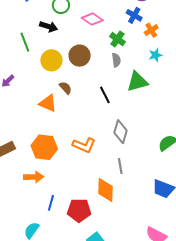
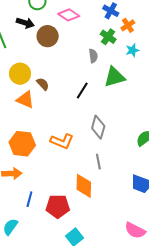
green cross: (117, 39) -> (108, 37), moved
brown circle: (80, 56) -> (48, 36), moved
yellow circle: (51, 60) -> (20, 74), moved
black line: (105, 95) -> (82, 91), turned 60

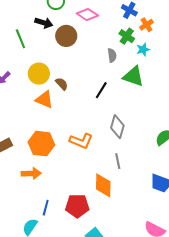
cyan star: (132, 50) -> (143, 49), moved
green triangle: (114, 77) -> (133, 76), turned 35
blue line: (29, 199) -> (46, 208), moved

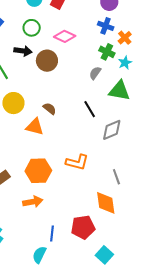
gray semicircle: (112, 55) -> (95, 73), turned -128
yellow circle: (39, 74) -> (13, 103), moved
black line: (101, 90) -> (90, 109), turned -54
gray diamond: (117, 127) -> (112, 130), moved, turned 60

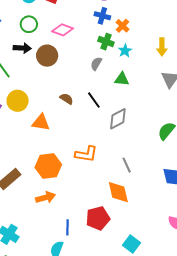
green triangle: (119, 91) -> (122, 79), size x0.7
brown semicircle: (50, 109) -> (67, 99), moved
cyan square: (104, 255) -> (132, 244), moved

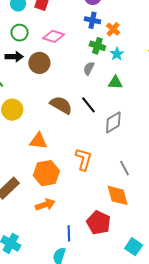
brown semicircle: (67, 99) -> (61, 105), size x1.6
orange triangle: (41, 123) -> (38, 141), moved
orange L-shape: (86, 154) -> (84, 159), turned -80
red pentagon: (98, 218) -> (99, 223), turned -30

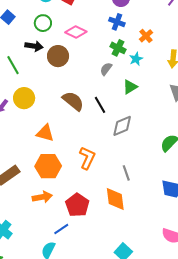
orange cross: (113, 29) -> (146, 36), moved
green triangle: (115, 83) -> (130, 87), turned -42
red pentagon: (99, 223) -> (77, 205), moved
blue line: (69, 233) -> (61, 229), turned 49

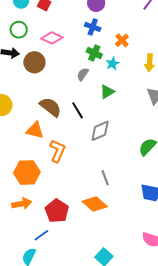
orange triangle: (45, 133) -> (35, 130), moved
orange L-shape: (87, 158) -> (57, 151), moved
orange diamond: (115, 199) -> (95, 204), turned -40

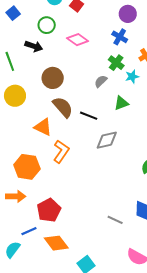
brown circle: (34, 62) -> (53, 78), moved
black line: (78, 110) -> (89, 116), turned -48
gray line: (105, 178) -> (115, 220), moved, turned -56
orange diamond: (95, 204) -> (56, 243), moved

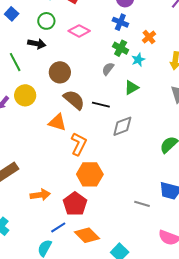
orange hexagon: (27, 167) -> (90, 174), moved

